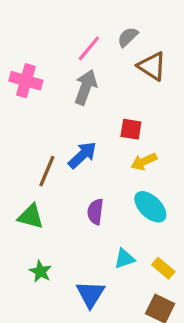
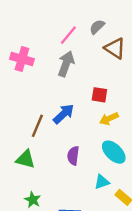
cyan triangle: (124, 259) -> (102, 182), moved

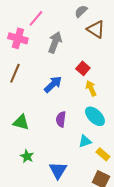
pink line: (68, 35) -> (36, 18), moved
red square: (99, 95) -> (83, 68), turned 32
yellow arrow: (109, 119) -> (91, 88), turned 91
brown line: (37, 126) -> (15, 73), moved

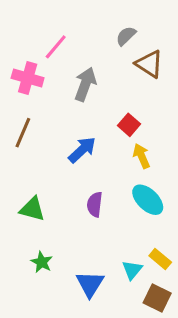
cyan triangle: (85, 141) -> (132, 270), moved, turned -32

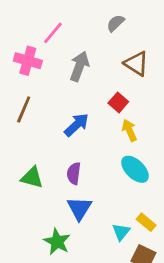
brown triangle: (149, 64) -> (136, 64), moved
purple semicircle: (95, 204) -> (74, 173), moved
green star: (42, 262) -> (57, 242), moved, size x1.4
blue triangle: (90, 284) -> (79, 208), moved

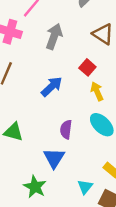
purple semicircle: (74, 173) -> (66, 129), moved
cyan triangle: (121, 232) -> (85, 187), moved

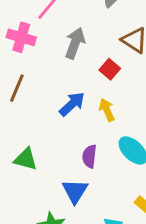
red square: (87, 67) -> (110, 69), moved
yellow arrow: (97, 91) -> (107, 110), moved

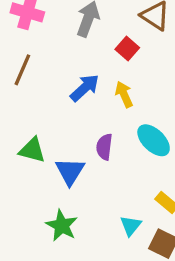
blue triangle: (75, 191) -> (70, 171), moved

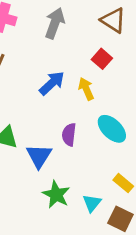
red square: (127, 48) -> (102, 59), moved
green star: (62, 226) -> (56, 195), moved

